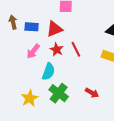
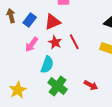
blue rectangle: (32, 27) -> (30, 20), turned -56
yellow star: (30, 98) -> (18, 90), moved

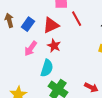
red line: (74, 42) -> (77, 19), moved

